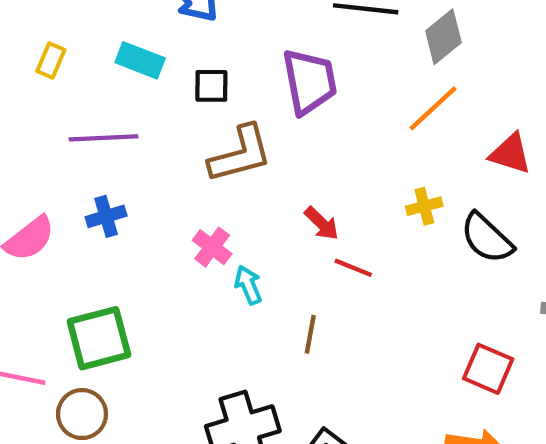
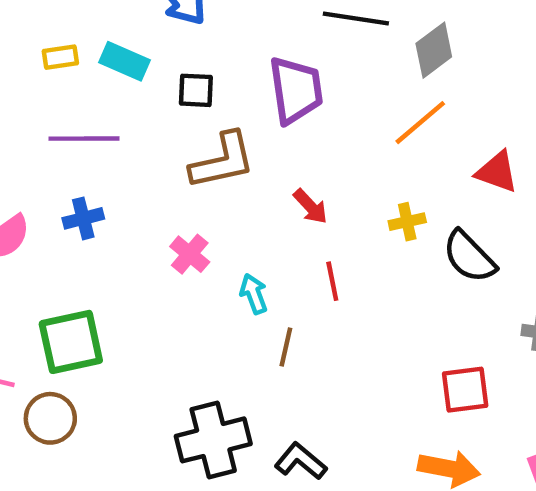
yellow rectangle: (51, 60) -> (60, 57), moved, turned 56
red arrow: (322, 223) -> (310, 206), moved
red line: (353, 268) -> (332, 281), turned 54
cyan arrow: (248, 285) -> (254, 294), moved
red square: (488, 369) -> (465, 390), turned -33

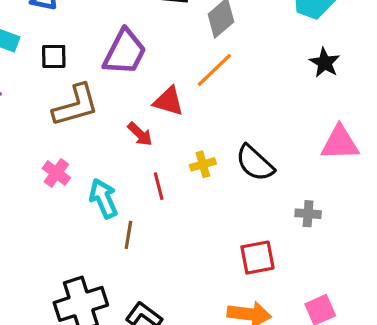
purple trapezoid: (296, 90) -> (125, 52), turned 39
red triangle: (497, 172) -> (169, 101), moved
yellow cross: (407, 222) -> (203, 164), moved
cyan arrow: (254, 294) -> (103, 198), size x1.4

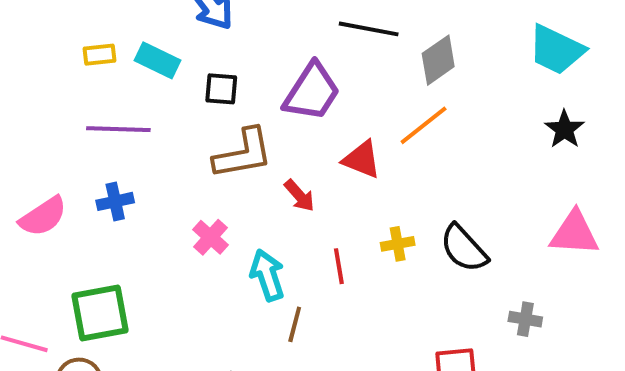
red arrow: (140, 134) -> (299, 196), moved

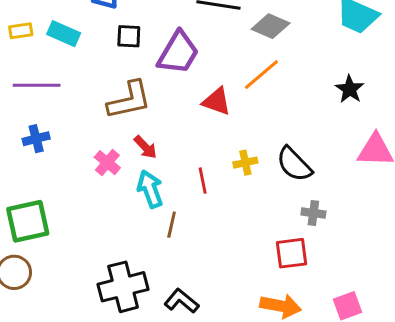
gray diamond: (438, 60) -> (271, 26), turned 60
black square: (221, 89) -> (129, 36), moved
black star: (565, 129) -> (350, 89), moved
red arrow: (299, 196) -> (145, 147), moved
gray cross: (525, 319) -> (313, 213), moved

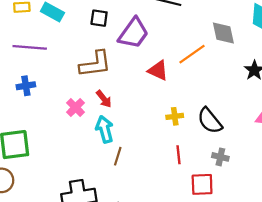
gray diamond: (271, 26) -> (223, 33), moved, turned 50
red line: (203, 181) -> (179, 155), moved

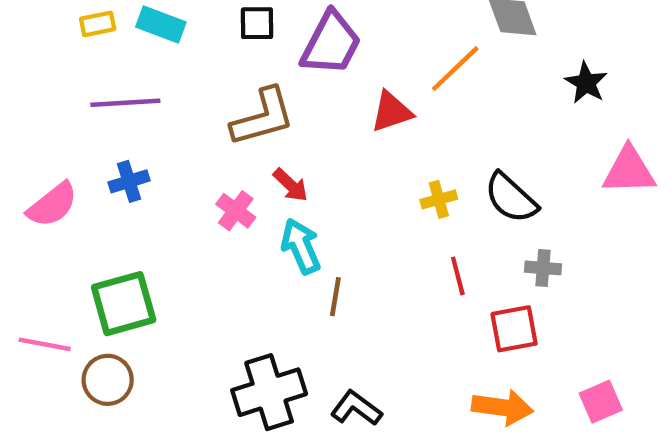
red triangle: (158, 70) -> (392, 112), turned -35

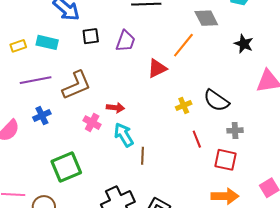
purple trapezoid: (331, 43) -> (126, 41), size x0.7
brown L-shape: (263, 117) -> (76, 85), moved
red arrow: (291, 185) -> (115, 108), turned -30
green square: (124, 304) -> (66, 167), moved
red square: (514, 329) -> (226, 160), turned 30

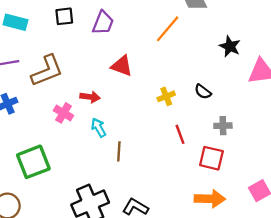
black star: (244, 44) -> (230, 46), moved
red triangle: (157, 68) -> (122, 66), moved, turned 45
black semicircle: (216, 100) -> (203, 92), size x0.6
cyan arrow: (124, 135) -> (99, 128), size x0.7

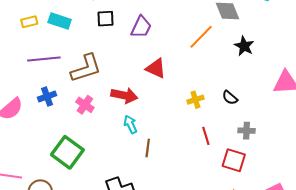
black star: (230, 46) -> (244, 46), moved
red arrow: (90, 97) -> (124, 95), size x1.4
pink cross: (63, 113) -> (85, 105), moved
green square: (33, 162) -> (67, 152), turned -36

